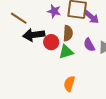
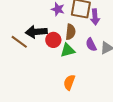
purple arrow: (92, 17) -> (95, 17), turned 42
brown line: (19, 18) -> (19, 42), moved

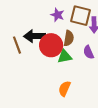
red circle: (53, 40) -> (51, 45), size x1.5
brown line: (19, 42) -> (17, 45), turned 30

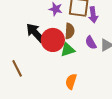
black arrow: (35, 36) -> (35, 33), turned 55
brown line: (17, 45) -> (17, 68), moved

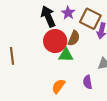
black arrow: (35, 33) -> (48, 16), moved
purple semicircle: (91, 43) -> (88, 82), moved

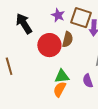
black arrow: (48, 16) -> (24, 24), moved
green triangle: (66, 55) -> (62, 76), moved

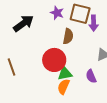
black arrow: (24, 24) -> (23, 23), turned 90
red circle: (49, 45) -> (54, 60), moved

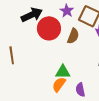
red circle: (54, 60) -> (49, 28), moved
purple semicircle: (91, 76) -> (80, 90), moved

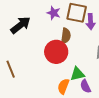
red circle: (49, 28) -> (56, 52), moved
green triangle: (63, 72) -> (77, 74), moved

